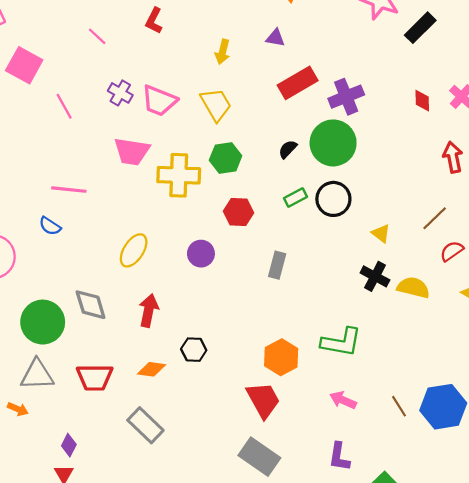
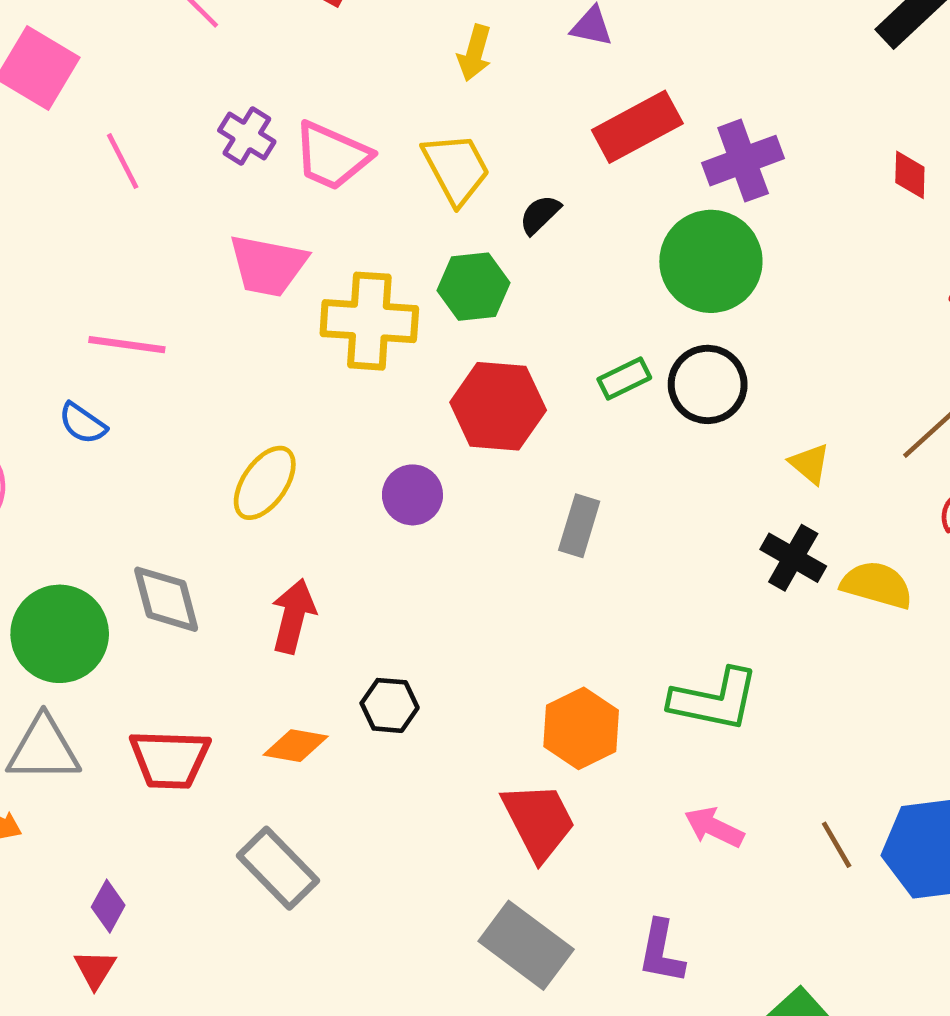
black semicircle: (288, 149) -> (540, 215), moved
red hexagon: (238, 212) -> (498, 406), size x1.4
purple L-shape: (339, 457) -> (661, 952), moved

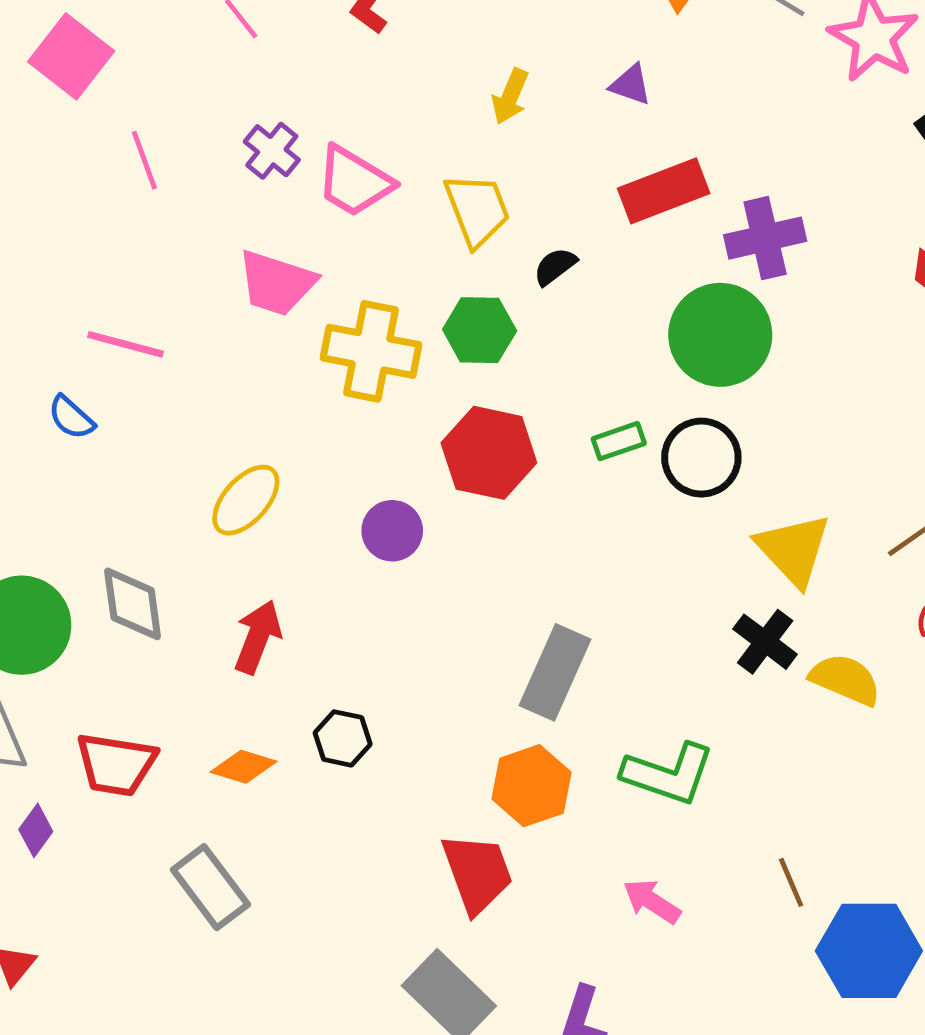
yellow triangle: (810, 464) -> (793, 550), size x1.8
gray rectangle: (579, 526) -> (555, 672), moved, size x1.5
brown line: (837, 845) -> (791, 882), moved
purple diamond: (108, 906) -> (36, 830), moved

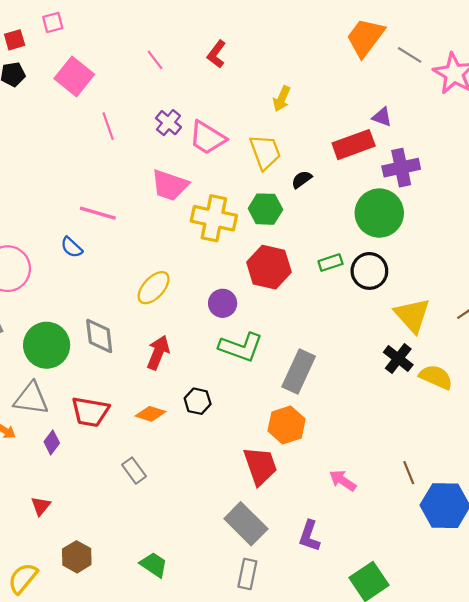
purple triangle: (631, 85) -> (382, 117), moved
green L-shape: (668, 774) -> (241, 347), moved
gray rectangle: (210, 887) -> (134, 471), size x0.7

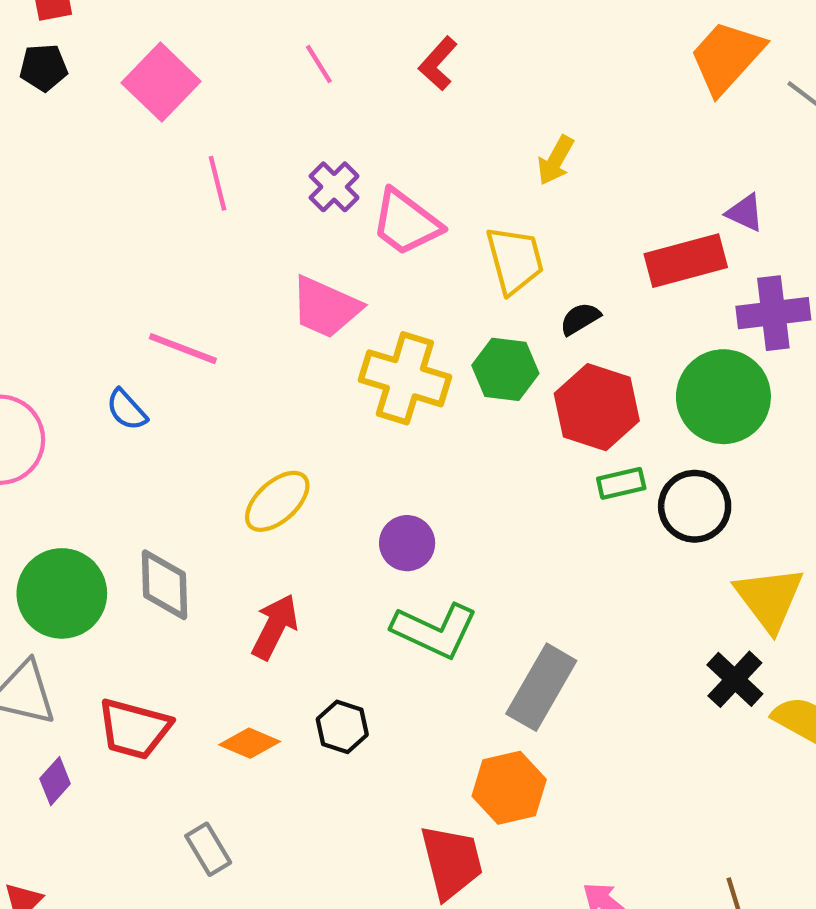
red hexagon: (269, 267) -> (597, 407), moved

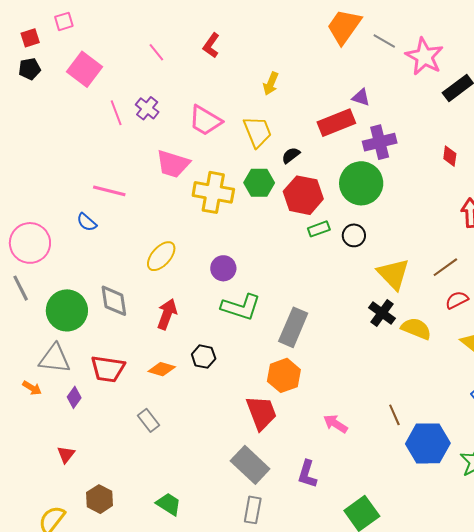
purple cross: (334, 187) -> (147, 108), moved
black circle: (695, 506) -> (354, 235), size x0.7

